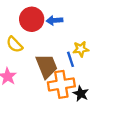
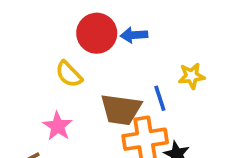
yellow star: (81, 49) -> (192, 76), moved
brown trapezoid: (47, 66) -> (121, 109), turned 120

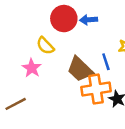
brown trapezoid: (121, 109) -> (80, 69), turned 36
pink star: (58, 126) -> (32, 68), moved

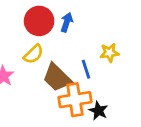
blue arrow: (89, 20) -> (67, 22), turned 112
yellow semicircle: (45, 46) -> (34, 54), moved, turned -90

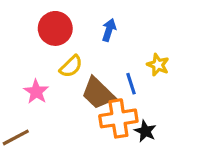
red circle: (39, 21) -> (55, 28), moved
yellow star: (109, 53) -> (158, 65), turned 30

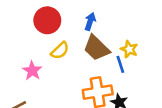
blue line: (131, 84) -> (120, 64), moved
brown trapezoid: (98, 93) -> (96, 48), moved

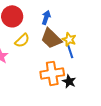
yellow star: (129, 49) -> (69, 39), moved

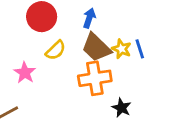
blue line: (70, 51) -> (140, 49), moved
orange cross: (52, 73) -> (95, 78), moved

